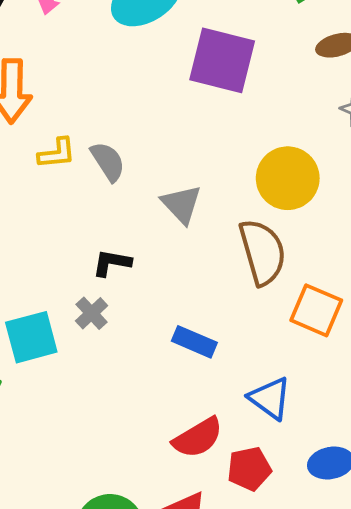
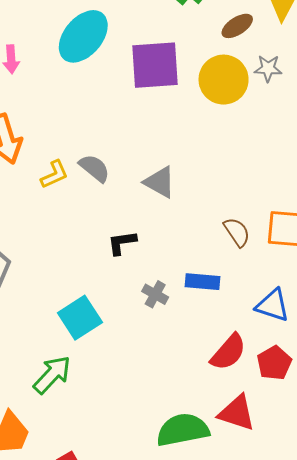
yellow circle: (288, 178) -> (224, 80), moved
brown semicircle: (262, 252) -> (237, 232), moved, size x0.6
gray cross: (92, 313) -> (155, 294), moved

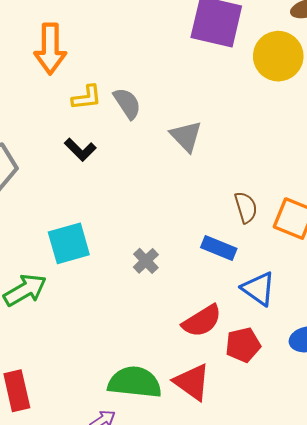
black L-shape: (122, 243) -> (80, 150), moved, turned -144
blue rectangle: (203, 282) -> (219, 248), moved
gray cross: (155, 294) -> (146, 261), moved

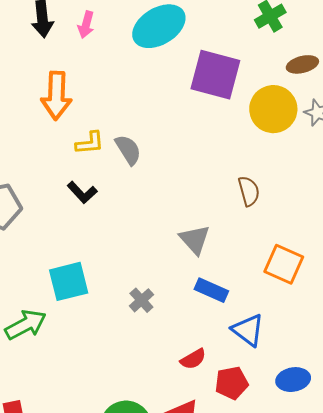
gray triangle: (186, 136) -> (195, 240), moved
brown semicircle: (246, 207) -> (249, 191), moved
red semicircle: (202, 321) -> (193, 359), size x0.7

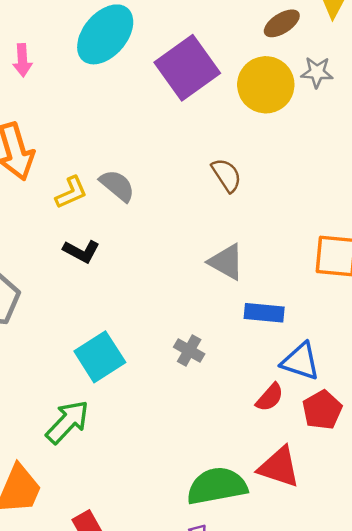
purple square: (215, 75) -> (187, 68), turned -32
brown semicircle: (249, 191) -> (226, 175), moved
blue triangle: (248, 330) -> (300, 361), moved

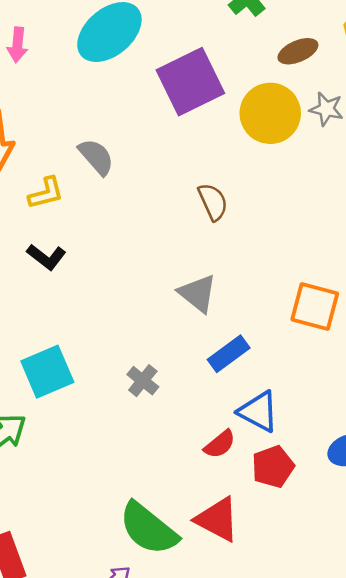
gray semicircle: (117, 186) -> (96, 157), moved
blue rectangle: (264, 313) -> (229, 354), turned -51
green semicircle: (217, 486) -> (148, 529), turned -140

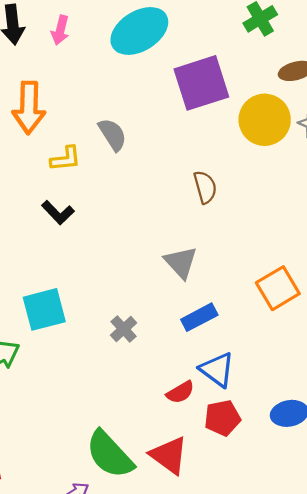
orange square: (315, 307) -> (278, 288), turned 36

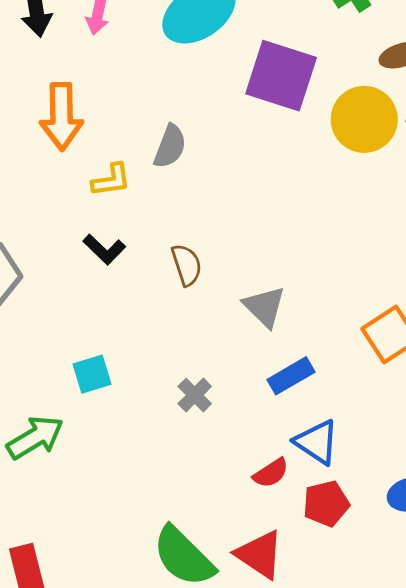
purple square: (201, 83) -> (281, 76), turned 38
gray semicircle: (112, 134) -> (170, 146), turned 56
brown semicircle: (205, 187) -> (187, 265), moved
cyan square: (44, 309) -> (92, 374), size x0.7

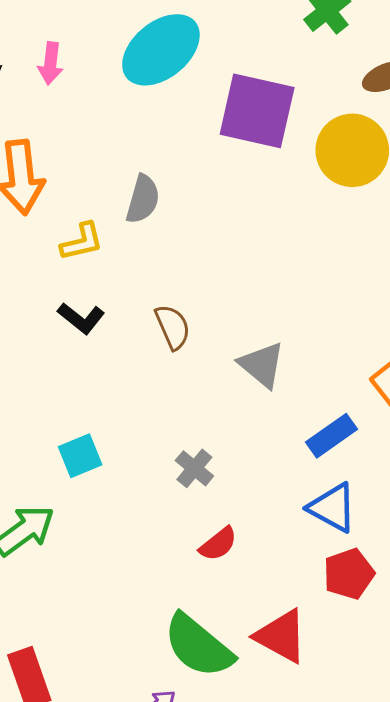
blue rectangle: (291, 376) -> (332, 436), moved
red semicircle: (271, 473) -> (218, 544), moved

